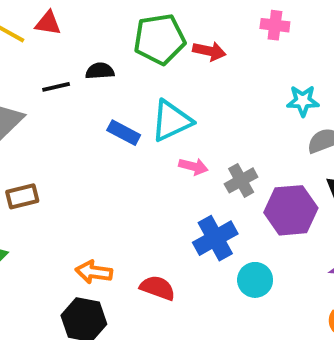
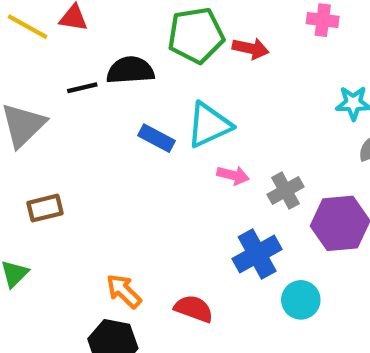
black semicircle: (100, 71) -> (130, 70), size x1.5
orange arrow: (94, 272) -> (124, 291), turned 36

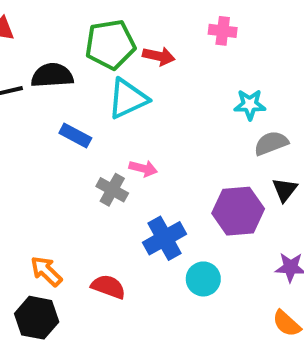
cyan triangle: (209, 125) -> (128, 99), moved
gray cross: (286, 191) -> (112, 190), moved, turned -32

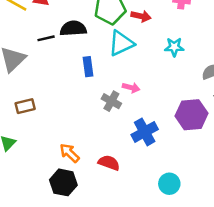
cyan star: (250, 105) -> (174, 47), moved
blue rectangle: (75, 136) -> (88, 67), turned 54
cyan circle: (203, 279) -> (169, 184), moved

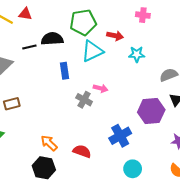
red arrow: (141, 16) -> (115, 36), moved
blue cross: (145, 132) -> (120, 136), moved

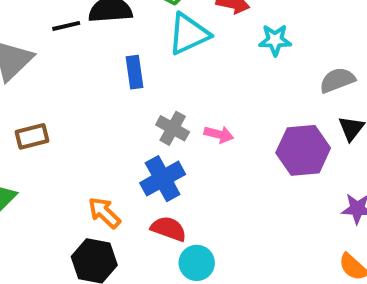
pink arrow: (101, 88) -> (219, 134), moved
blue cross: (120, 136) -> (163, 179), moved
cyan circle: (133, 169) -> (197, 263), moved

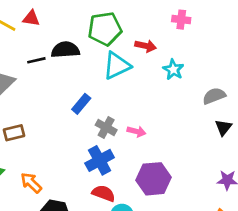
cyan star: (275, 40) -> (173, 70), turned 30
blue rectangle: (134, 72) -> (81, 104), moved, turned 48
purple hexagon: (303, 150) -> (154, 179), moved
orange arrow: (104, 213) -> (31, 183), moved

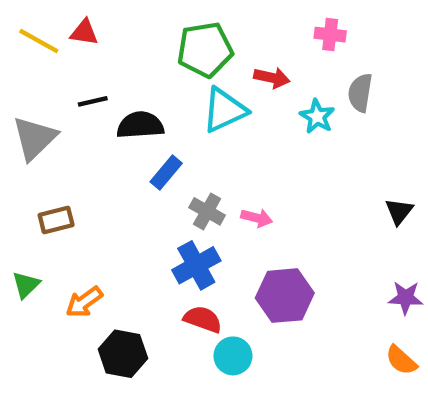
black semicircle: (65, 50) -> (140, 125), moved
gray semicircle: (214, 96) -> (360, 93), moved, turned -60
orange arrow: (31, 183) -> (84, 302), turned -80

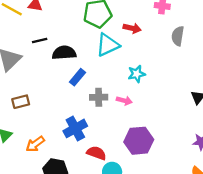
cyan star: (317, 116) -> (137, 74), moved, turned 30
gray cross: (207, 211) -> (99, 97), turned -30
blue cross: (196, 265) -> (75, 128), moved

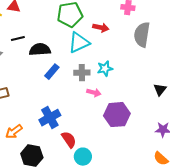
gray semicircle: (178, 36) -> (142, 35), size x1.4
gray cross: (99, 97) -> (82, 73), moved
purple hexagon: (139, 141) -> (117, 115), moved
red semicircle: (96, 153) -> (69, 140), turned 36

